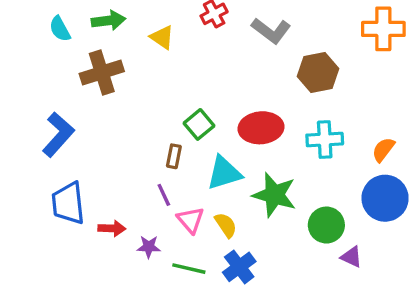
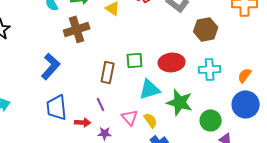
green square: (199, 124) -> (135, 60), turned 36
brown rectangle: (174, 156) -> (108, 72), moved, size x1.5
purple line: (164, 195) -> (101, 104), moved

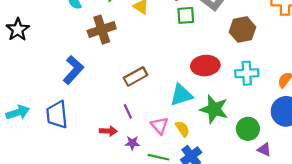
green square: (135, 60) -> (186, 15), moved
brown rectangle: (108, 72) -> (136, 76), turned 50
blue trapezoid: (57, 107) -> (57, 115), moved

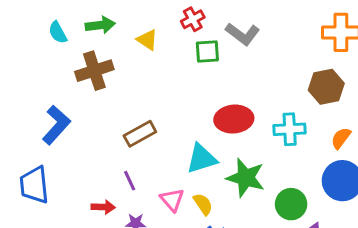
brown hexagon: (242, 30) -> (326, 87), moved

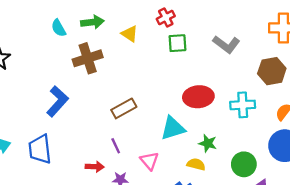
gray L-shape: (243, 34) -> (226, 44), moved
green star: (246, 178) -> (208, 143), size x0.6
yellow semicircle: (203, 204) -> (196, 164), moved, turned -42

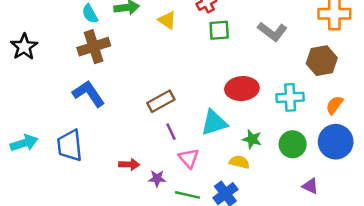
brown cross: (88, 58) -> (94, 47), moved
blue L-shape: (57, 101) -> (89, 94), turned -76
purple line: (116, 146) -> (171, 132), moved
green circle: (244, 164) -> (293, 144), moved

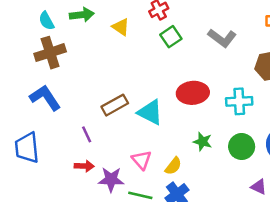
green square: (219, 30) -> (171, 37), turned -30
cyan triangle: (214, 123) -> (150, 112), moved, turned 44
purple line: (171, 132) -> (87, 134), moved
yellow semicircle: (239, 162) -> (173, 166), moved, turned 114
purple star: (157, 178) -> (111, 179), size x1.5

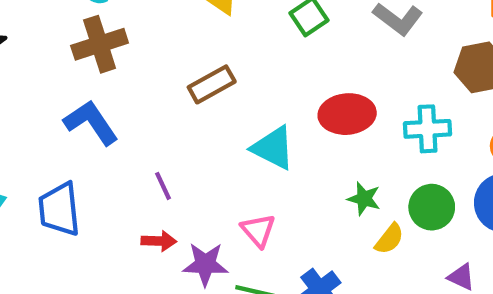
brown rectangle: (115, 105) -> (212, 84), moved
yellow semicircle: (173, 166) -> (389, 239), moved

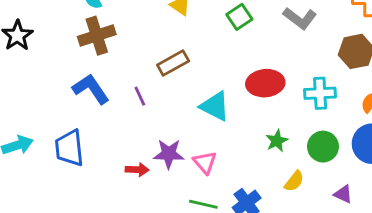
purple line: (163, 186) -> (140, 96), moved
green star: (364, 199) -> (277, 141), turned 30
yellow semicircle: (389, 239) -> (294, 181), moved
purple star: (205, 264) -> (169, 154), moved

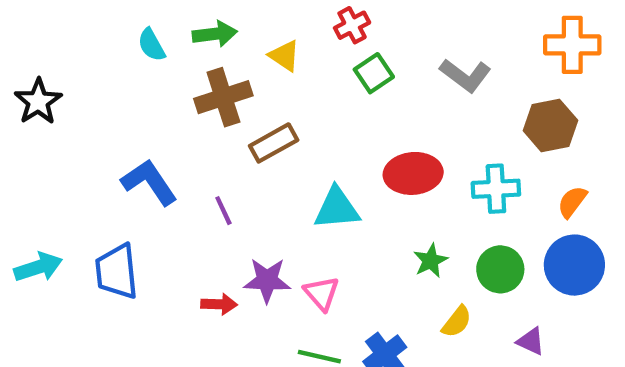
brown cross: (97, 36) -> (223, 97), moved
purple line: (140, 96) -> (223, 211), moved
cyan triangle: (215, 106) -> (337, 208), turned -32

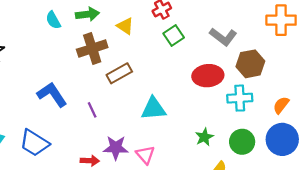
brown hexagon: (550, 125) -> (250, 64), moved
red ellipse: (413, 173) -> (208, 76), moved
blue trapezoid: (117, 272) -> (34, 143), turned -52

